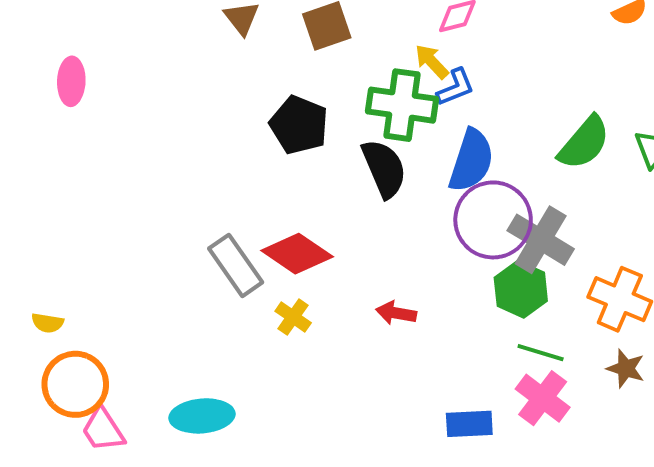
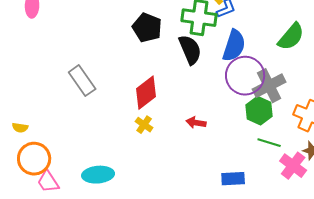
gray cross: (541, 240) -> (269, 86), turned 32
red diamond: (297, 254) -> (146, 93), turned -72
gray rectangle: (236, 265) -> (82, 81), moved
pink cross: (543, 398) -> (293, 166), moved

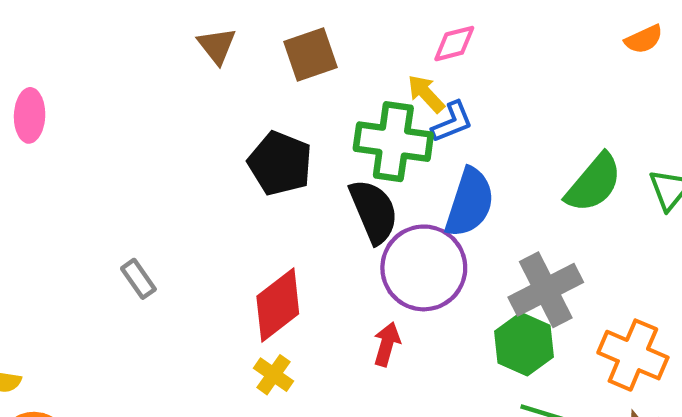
purple circle: (245, 76) -> (424, 268), moved
gray rectangle: (82, 81) -> (138, 279), size x0.6
red arrow: (196, 123) -> (387, 344), moved, turned 96

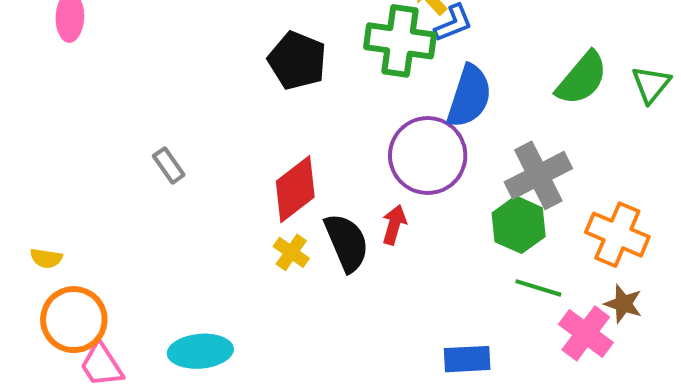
black semicircle: (374, 211) -> (347, 242), moved

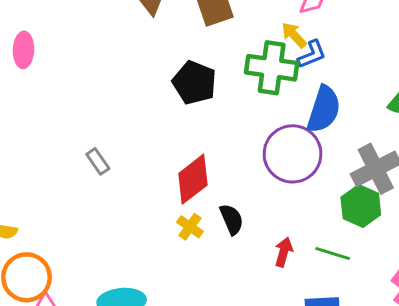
red arrow: (394, 225) -> (284, 252), moved
black semicircle: (347, 242) -> (232, 219), size x0.7
green line: (538, 288) -> (333, 254), moved

